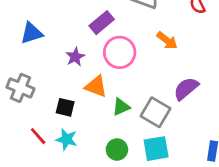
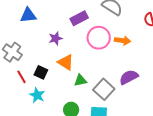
orange arrow: (167, 41) -> (123, 41), turned -42
pink circle: (120, 52) -> (99, 38), moved
red line: (38, 136) -> (21, 77), moved

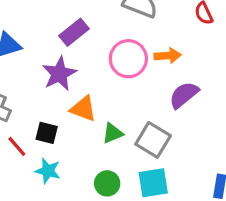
purple rectangle: (79, 18) -> (74, 32), moved
purple star: (56, 38) -> (59, 74), size x1.5
purple semicircle: (129, 77) -> (184, 95), moved

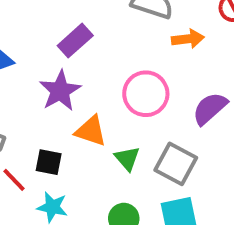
orange arrow: (168, 56) -> (188, 39), moved
pink circle: (128, 59) -> (146, 94), moved
green triangle: (113, 133) -> (127, 158), turned -45

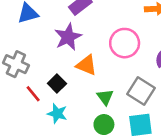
green triangle: (127, 158) -> (105, 97), moved
black square: (49, 162) -> (57, 84), turned 30

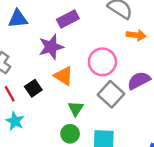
gray square: (141, 91) -> (111, 94), moved
cyan star: (57, 113) -> (15, 121), moved

